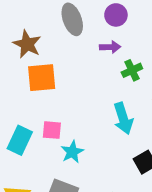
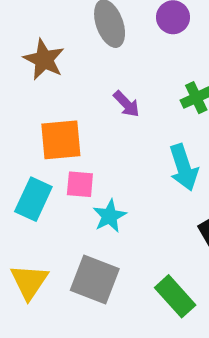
purple arrow: (110, 47) -> (126, 104), moved, turned 48
orange square: (42, 78) -> (61, 140), moved

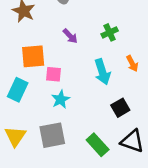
pink square: (80, 184) -> (53, 74), moved
gray square: (95, 279) -> (52, 135), turned -32

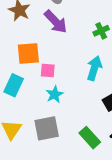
purple arrow: (70, 36) -> (56, 22), moved, size x1.6
cyan arrow: (102, 72) -> (94, 68), turned -145

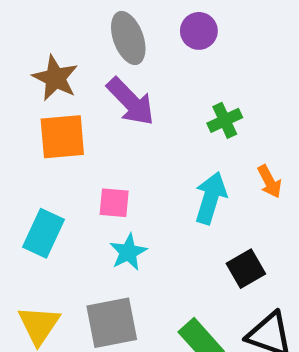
orange square: (28, 53) -> (62, 137), moved

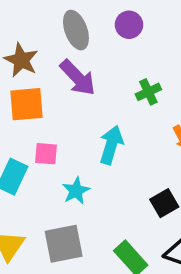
cyan arrow: (211, 198) -> (111, 145), moved
pink square: (114, 203) -> (46, 154), moved

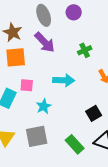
cyan arrow: (111, 145) -> (64, 80), turned 75

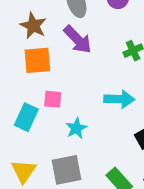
cyan arrow: (64, 80) -> (119, 99), moved

